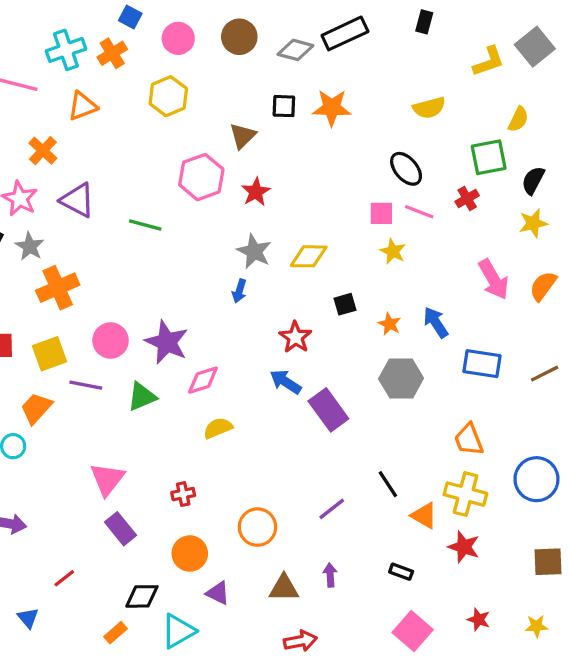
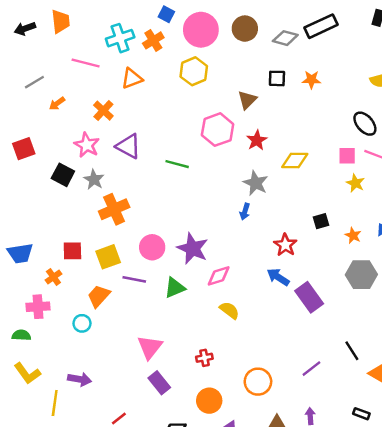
pink circle: (178, 38) -> (201, 30), size x1.5
orange star: (332, 108) -> (311, 80), size x0.7
yellow diamond: (309, 256) -> (295, 160), moved
yellow semicircle: (218, 428) -> (229, 310), turned 60

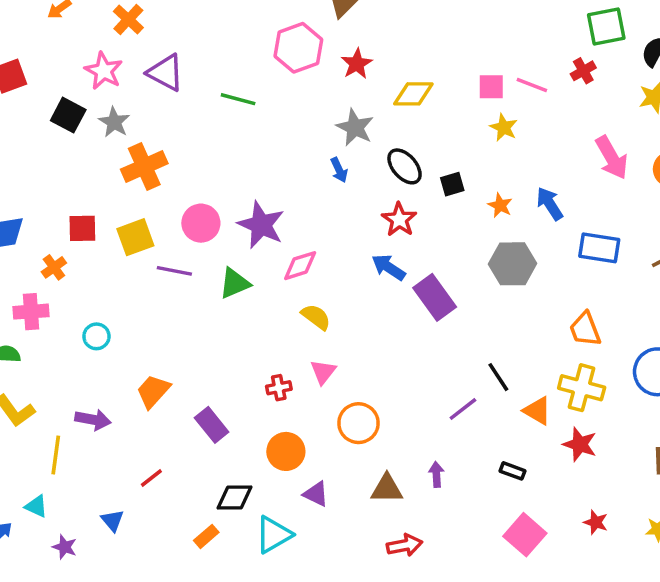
black ellipse: (365, 124) -> (405, 166), moved
blue arrow: (245, 212) -> (339, 170), turned -42
orange trapezoid: (99, 296) -> (153, 391), moved
pink triangle: (150, 347) -> (323, 372), moved, size x0.7
purple line: (311, 369) -> (463, 409), moved

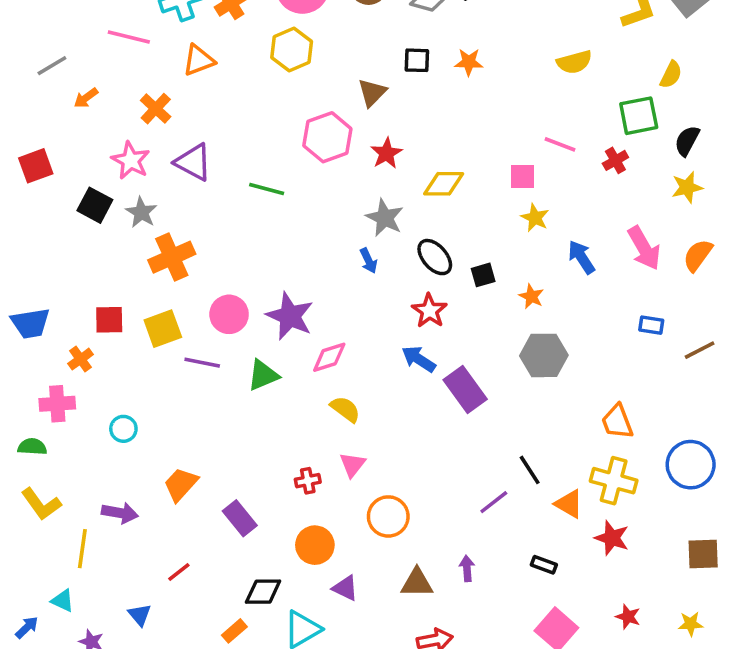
pink line: (532, 85) -> (560, 144), moved
blue arrow: (550, 204) -> (581, 257), moved
blue rectangle: (599, 248) -> (651, 325), moved, size x0.6

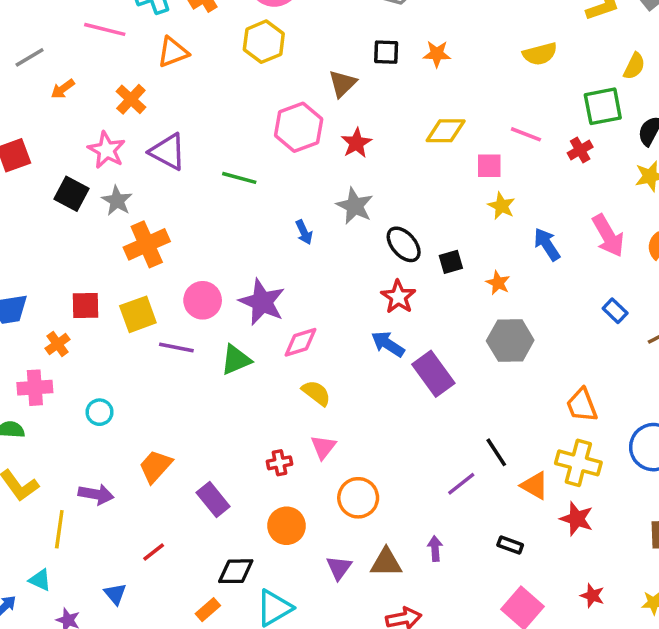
yellow diamond: (444, 184) -> (446, 131), moved
blue arrow: (369, 261) -> (304, 232), moved
blue rectangle: (651, 325) -> (615, 311), turned 35
purple triangle: (345, 588) -> (339, 568), moved, turned 40

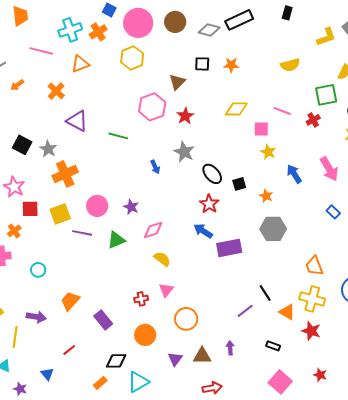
pink star: (106, 150) -> (14, 187), moved
purple star: (262, 302) -> (131, 207), size x0.6
purple rectangle: (433, 374) -> (229, 248), turned -65

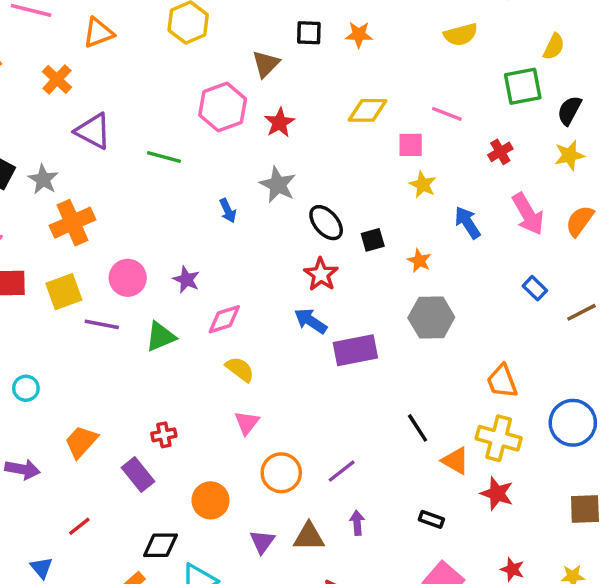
red cross: (313, 120) -> (500, 152), moved
red cross: (141, 299) -> (164, 435), moved
purple line: (245, 311) -> (342, 471), moved

